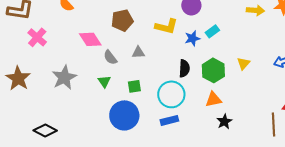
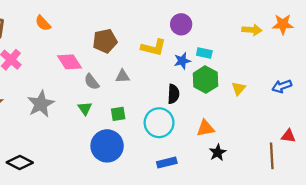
cyan rectangle: (212, 31) -> (204, 53), turned 48
green hexagon: (213, 70) -> (205, 80), moved
blue rectangle: (169, 120) -> (167, 162), moved

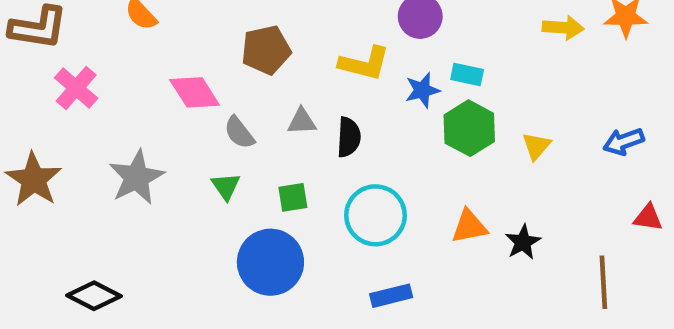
black semicircle: (173, 94) -> (349, 137), moved
red triangle: (288, 136) -> (648, 218), moved
black star: (218, 153) -> (523, 242), moved

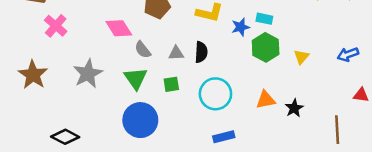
gray triangle: (302, 121) -> (176, 53), moved
green triangle: (226, 186) -> (136, 78), size x1.5
blue circle: (270, 262) -> (140, 120), moved

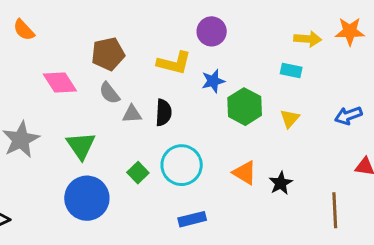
cyan rectangle: (264, 19) -> (291, 70), moved
gray semicircle: (143, 50) -> (109, 93), moved
green square: (171, 84) -> (138, 173), moved, turned -35
orange triangle: (266, 100) -> (245, 173), turned 42

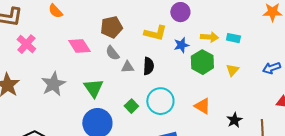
yellow arrow: (308, 39) -> (209, 37), moved
black star: (281, 183) -> (234, 120), moved

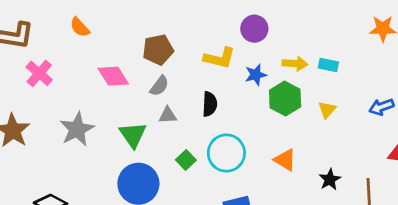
gray semicircle: (112, 53) -> (159, 86), turned -105
gray triangle: (127, 67) -> (168, 115), moved

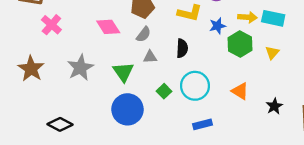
cyan rectangle: (328, 65) -> (273, 18), size x1.5

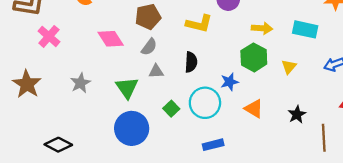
cyan rectangle: (273, 18) -> (305, 29), moved
blue star: (218, 26) -> (229, 82), moved
gray star: (80, 68) -> (80, 83), size x0.7
black star: (274, 106) -> (297, 114), moved

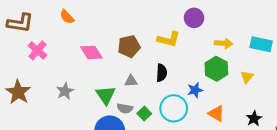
brown pentagon: (148, 17) -> (129, 46), moved
gray semicircle: (149, 47) -> (125, 108), moved, turned 63

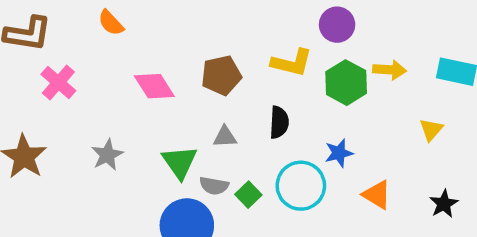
green hexagon: (216, 69) -> (346, 83), moved

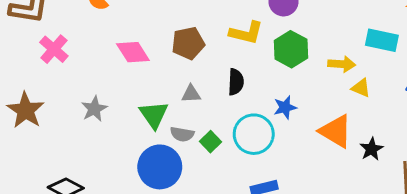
yellow arrow: (390, 70) -> (342, 64), moved
yellow triangle: (431, 130) -> (361, 88), turned -48
orange triangle: (377, 195) -> (336, 131), moved, size x1.4

